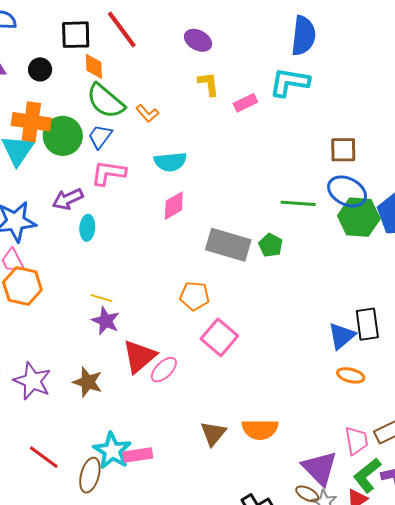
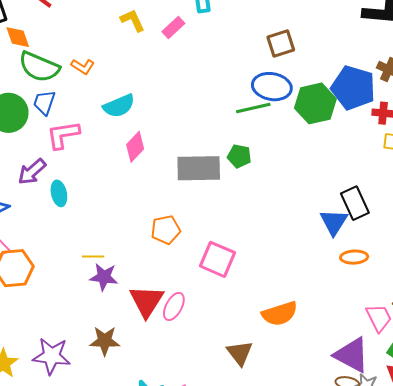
blue ellipse: (347, 191) -> (272, 87), moved
orange pentagon: (195, 296) -> (166, 230), moved
orange semicircle: (260, 429) -> (280, 314), moved

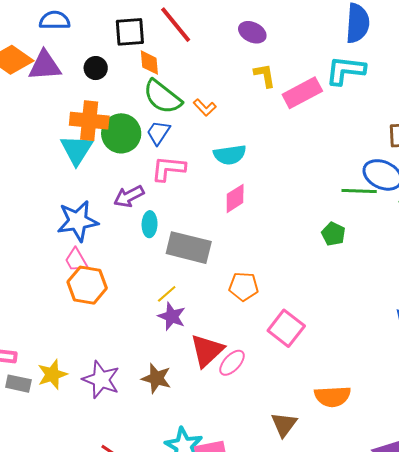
pink rectangle: (173, 27) -> (302, 93), size x1.6
gray rectangle: (199, 168) -> (189, 248), moved
yellow line: (93, 256) -> (167, 294), turned -55

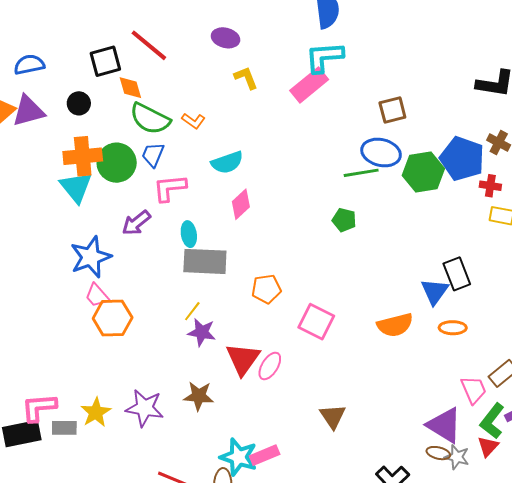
pink rectangle: (302, 93) -> (309, 85), moved
cyan ellipse: (150, 224) -> (189, 234), moved
orange semicircle: (332, 396) -> (395, 325), moved

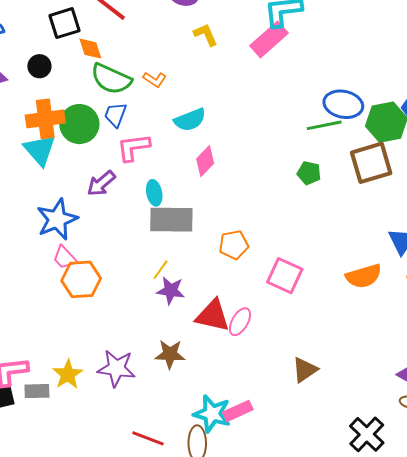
brown square: (392, 110) -> (371, 163), moved, size x1.5
red triangle: (243, 359) -> (213, 316), turned -51
brown triangle: (333, 416) -> (305, 370), turned 32

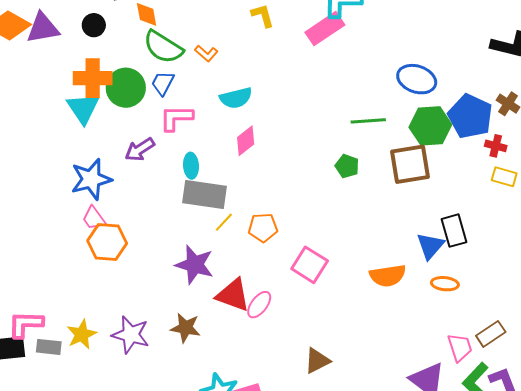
blue ellipse: (343, 104) -> (417, 79), moved
yellow line: (161, 270) -> (224, 222), moved
purple star: (171, 290) -> (195, 265), size x1.4

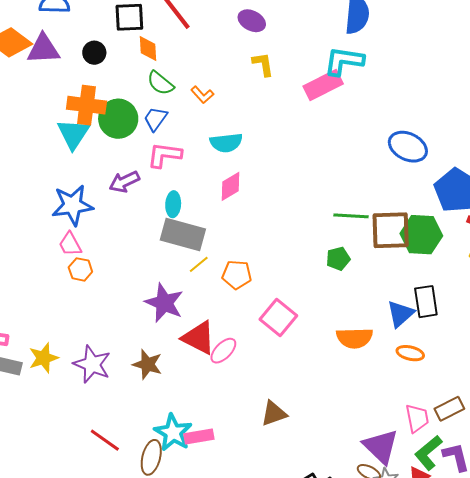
green semicircle: (163, 47) -> (160, 83), size x0.7
green line: (368, 121) -> (351, 216), moved
green hexagon: (430, 126) -> (421, 235), moved
green pentagon: (347, 166) -> (338, 259), moved, turned 30
orange hexagon: (107, 242) -> (80, 269), size x0.6

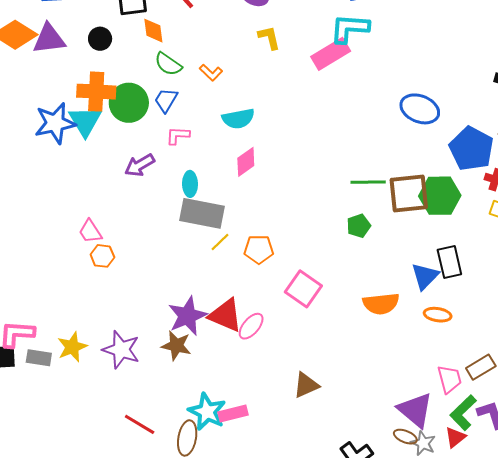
pink L-shape: (164, 155) -> (178, 135), size x0.7
blue star: (72, 205) -> (55, 123), moved
purple star: (164, 303) -> (187, 316), moved, turned 30

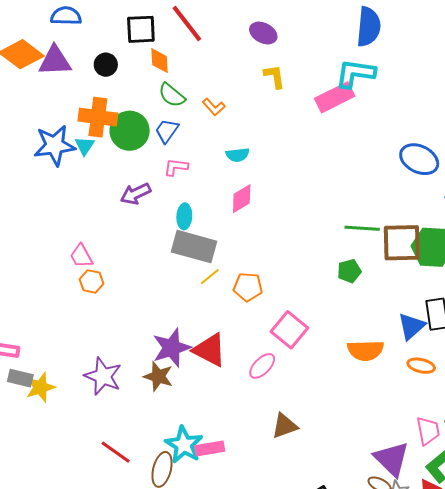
cyan semicircle: (238, 119) -> (238, 155), size x0.7
cyan triangle: (85, 121) -> (85, 146), size x0.6
pink ellipse: (251, 326) -> (262, 366), moved
yellow star: (72, 347) -> (40, 387), moved

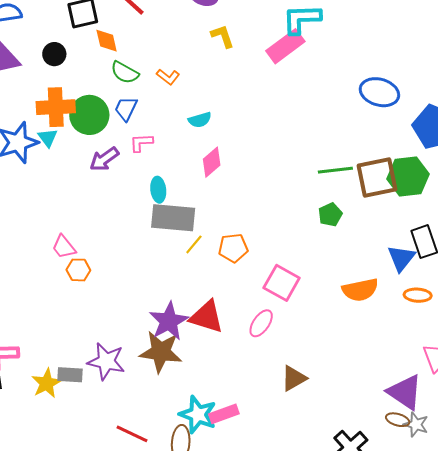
purple arrow: (136, 194) -> (104, 159), moved
brown star: (158, 376) -> (161, 352), size x1.4
gray rectangle: (20, 378) -> (70, 375), moved

